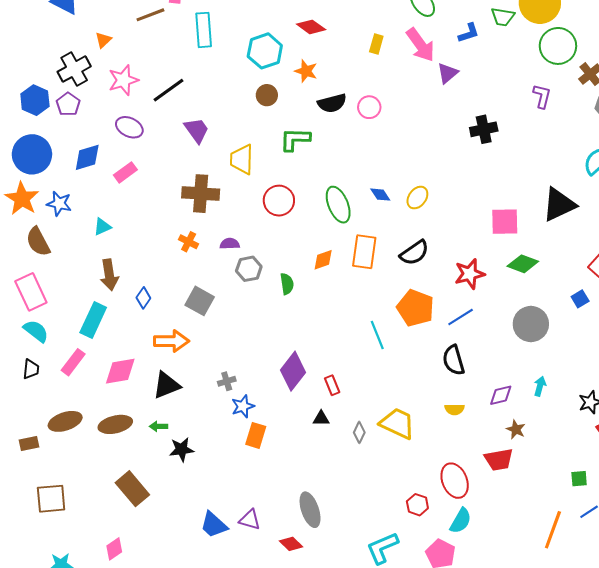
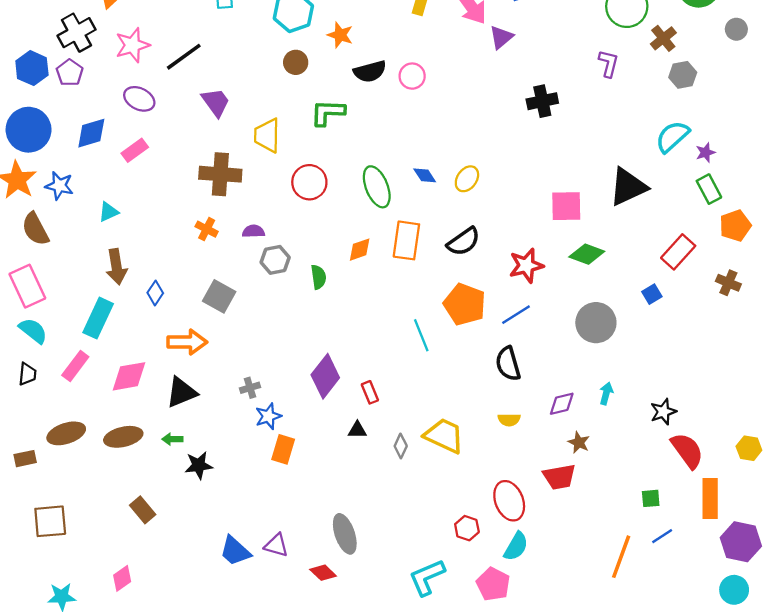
brown rectangle: (132, 489) -> (143, 510), size x0.7

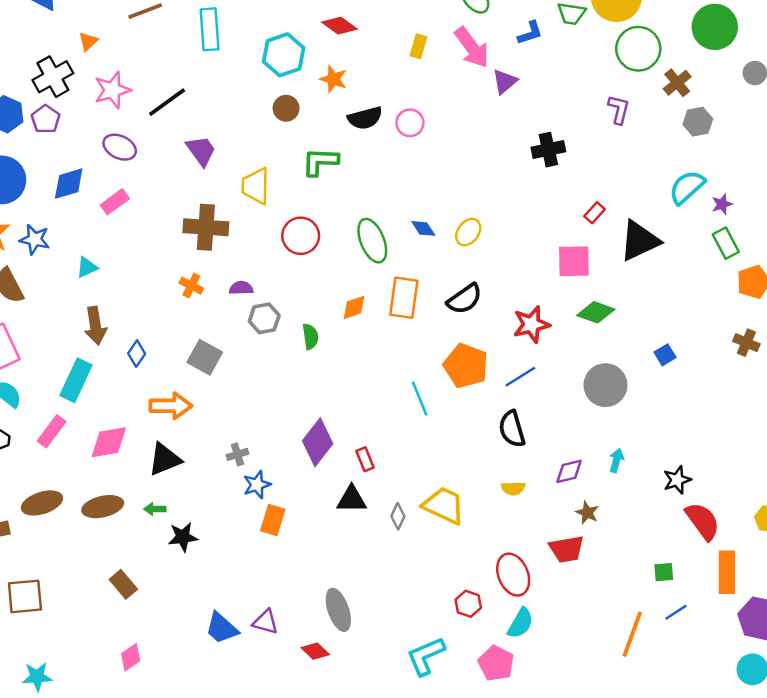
red rectangle: (678, 252) -> (595, 213), moved, size x0.6
black triangle: (357, 430) -> (352, 499), size x1.5
pink diamond: (122, 578) -> (131, 657), moved

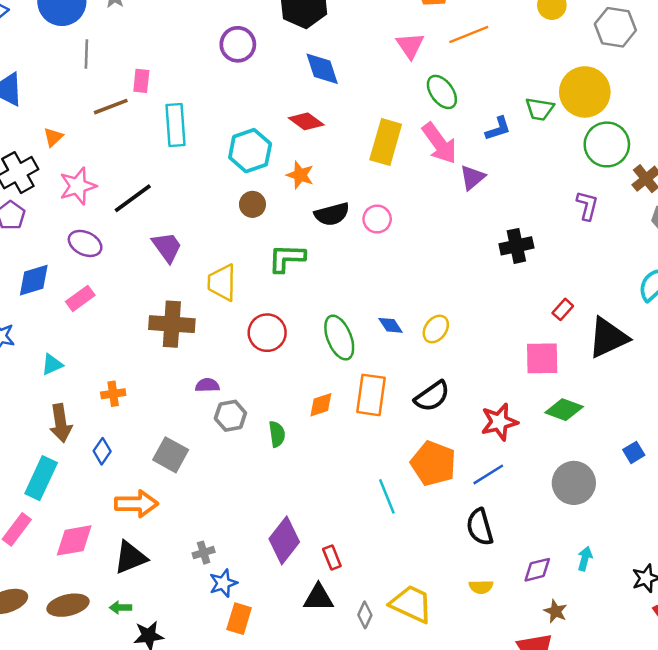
yellow rectangle: (418, 46) -> (386, 142), size x1.8
orange cross: (191, 286) -> (113, 394), moved, turned -35

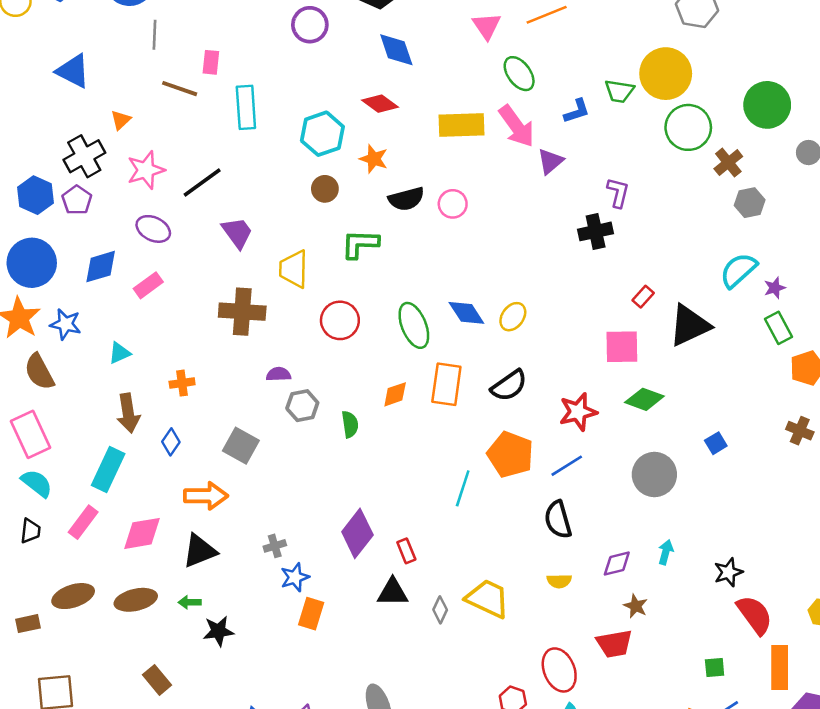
brown line: (111, 107) -> (180, 89), turned 40
yellow rectangle: (386, 142) -> (461, 125), turned 72
purple L-shape: (587, 206) -> (618, 193), moved
blue diamond: (391, 325) -> (466, 313), size x1.4
cyan line: (387, 496) -> (463, 488), turned 40

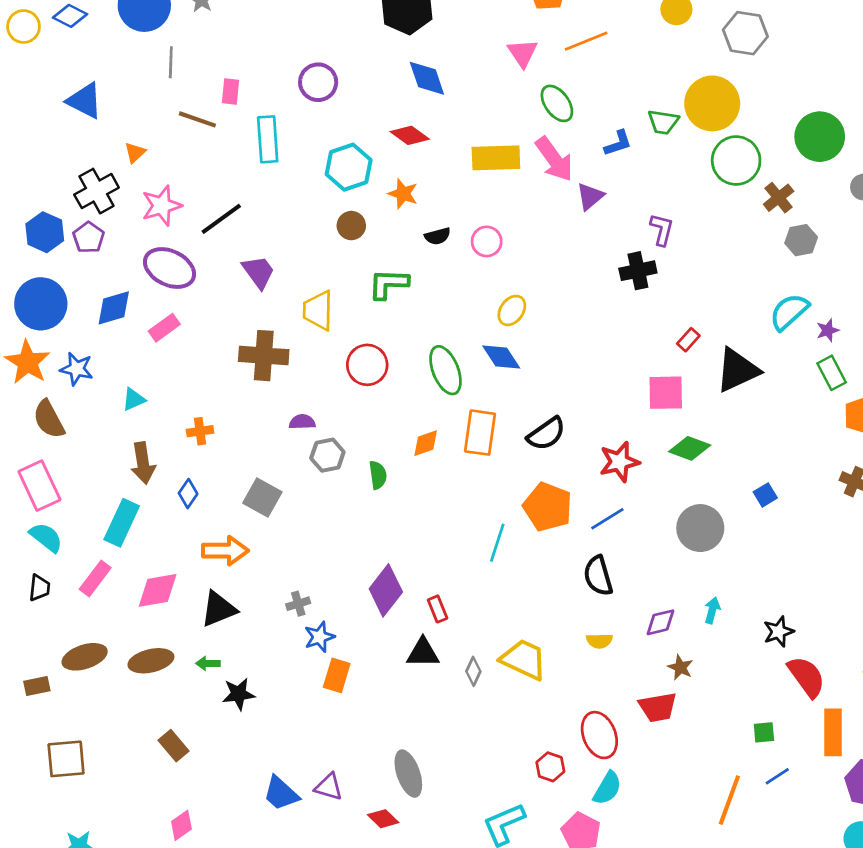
purple circle: (310, 25) -> (318, 82), moved
black semicircle: (406, 199) -> (438, 236), size x0.7
purple ellipse: (153, 229) -> (170, 268), size x1.4
yellow ellipse: (513, 317) -> (512, 310), moved

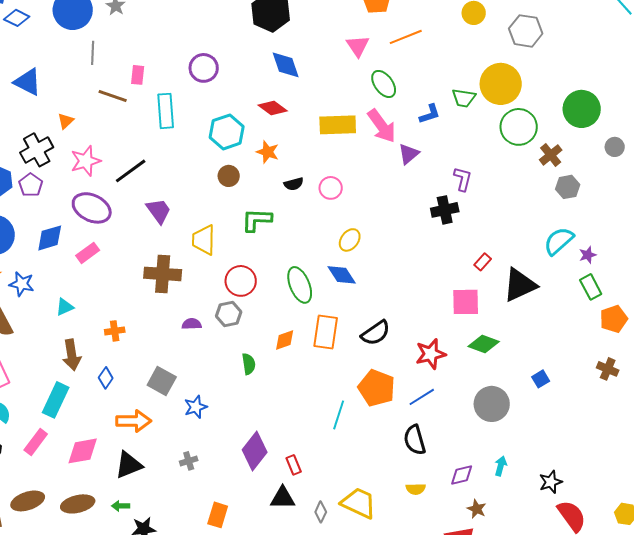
gray hexagon: (327, 455) -> (229, 314), moved
blue star: (319, 637) -> (196, 407), moved

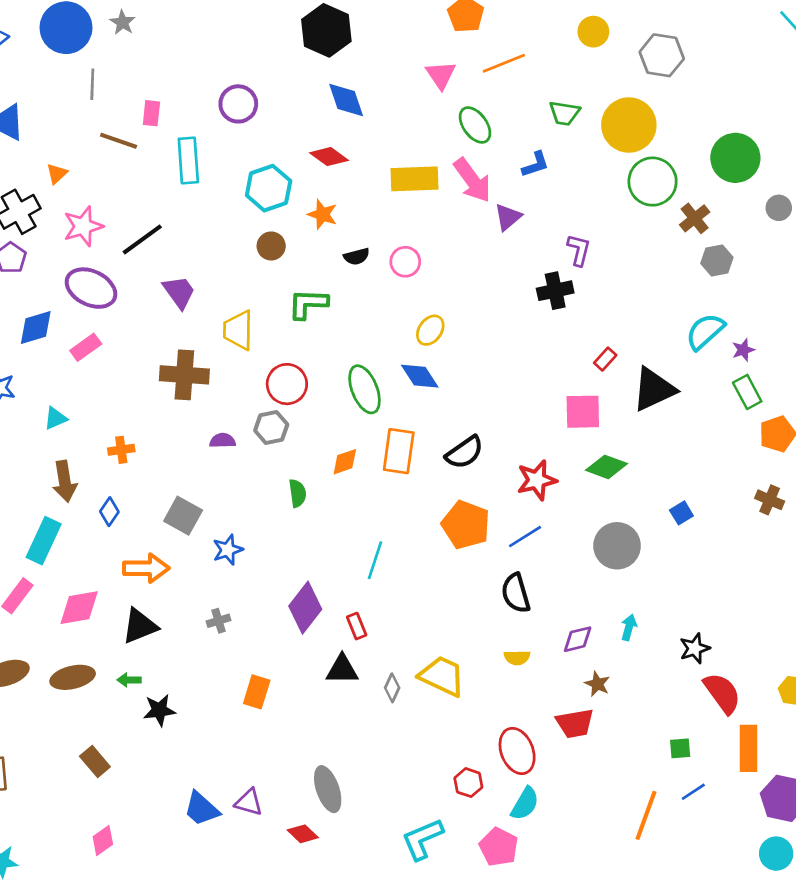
green trapezoid: (464, 98) -> (564, 113), moved
cyan line: (339, 415) -> (375, 560), moved

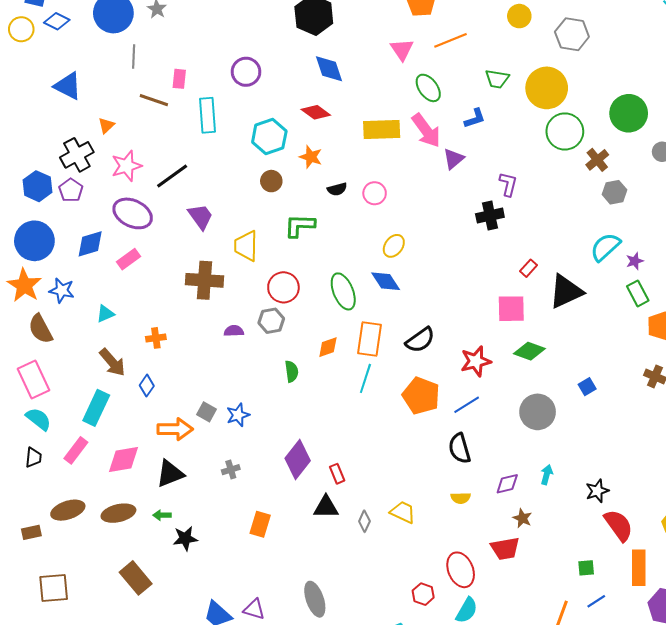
brown arrow: (65, 481) -> (112, 362), turned -32
gray square: (183, 516) -> (207, 412), moved, size x0.7
cyan line: (375, 560) -> (365, 378), moved
yellow trapezoid: (442, 676) -> (403, 512), size x0.7
brown rectangle: (95, 762) -> (136, 578), size x1.4

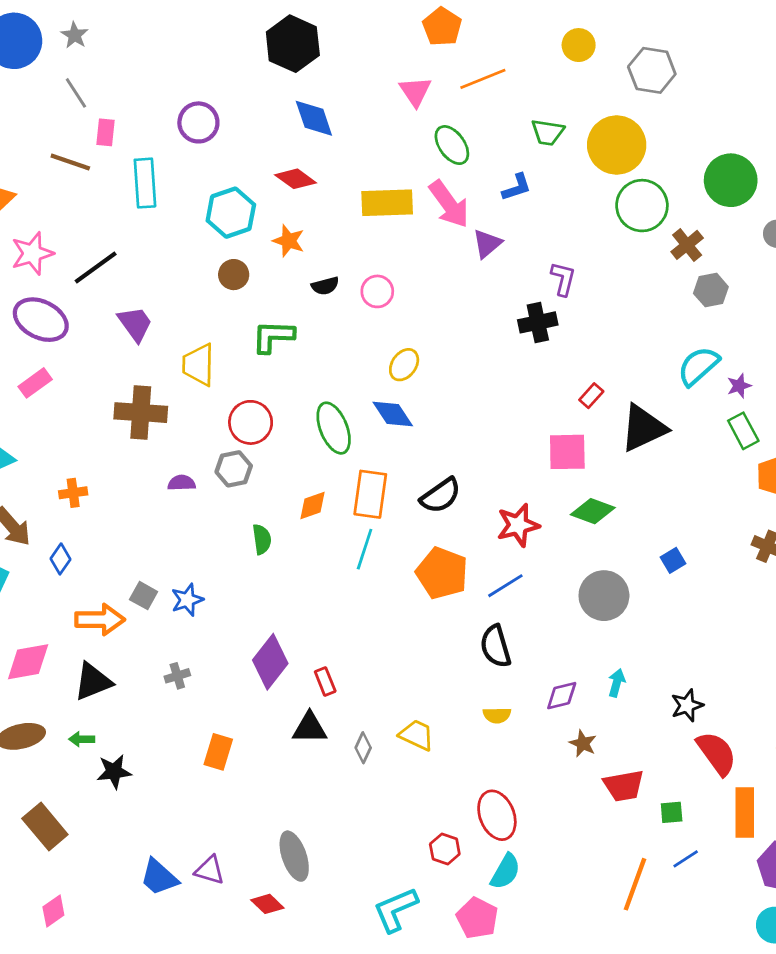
gray line: (134, 57) -> (76, 93), moved, turned -35
red trapezoid: (505, 549) -> (624, 786), moved

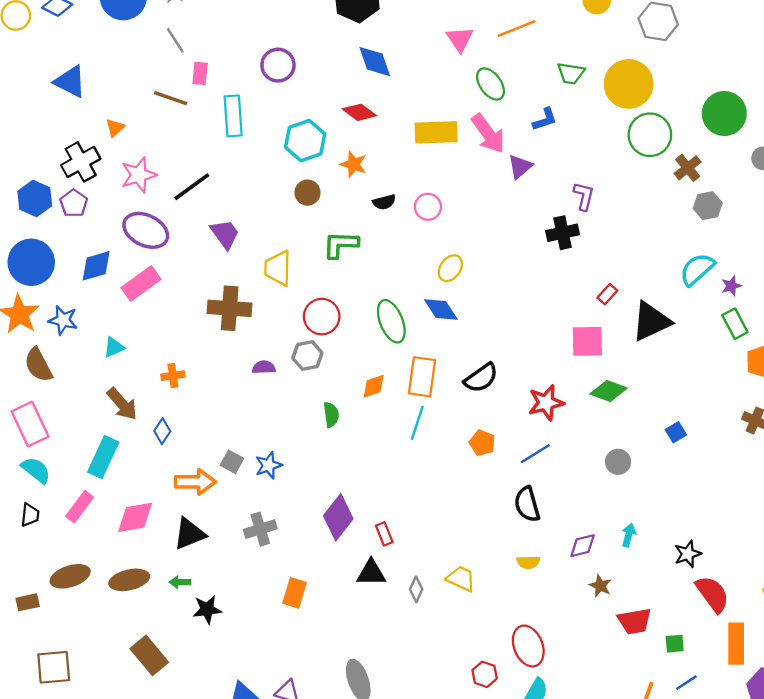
pink rectangle: (35, 383) -> (141, 284), size x1.4
orange pentagon: (442, 573) -> (482, 443), size x0.6
gray circle: (604, 596) -> (618, 462), size x0.6
gray cross: (177, 676) -> (260, 529), size x1.5

